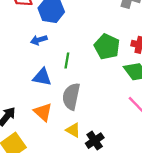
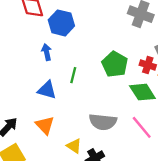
blue arrow: (39, 40) -> (47, 52), turned 91
gray semicircle: (71, 96) -> (103, 122), moved, turned -100

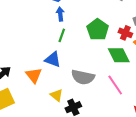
blue arrow: (47, 52) -> (60, 14), moved
blue triangle: (47, 90) -> (53, 59), moved

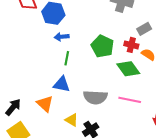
blue arrow: (60, 14) -> (62, 37), turned -80
pink line: (115, 85) -> (130, 100), turned -35

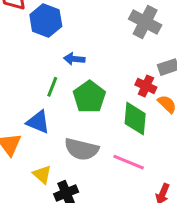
blue arrow: (62, 37) -> (74, 59), moved
green pentagon: (102, 46) -> (89, 97), moved
green diamond: (128, 69) -> (135, 119), turned 30

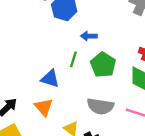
blue triangle: (38, 122) -> (50, 79), moved

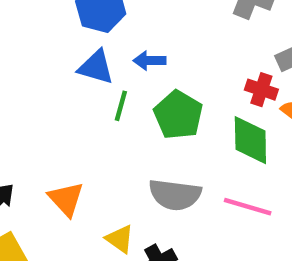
blue triangle: (50, 79) -> (96, 67), moved

